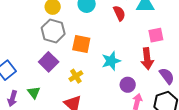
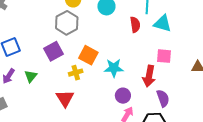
orange square: (81, 44) -> (88, 55), moved

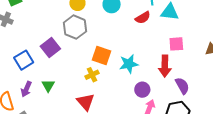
red semicircle: (135, 25) -> (143, 18), turned 77
purple square: (54, 51) -> (50, 48), moved

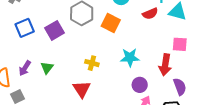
orange square: (102, 55) -> (111, 23), moved
blue square: (24, 60) -> (25, 28), moved
yellow cross: (92, 75) -> (92, 63), turned 32

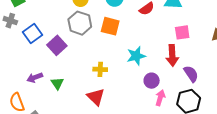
blue square: (25, 28) -> (33, 34), moved
purple arrow: (25, 68) -> (35, 78), moved, turned 49

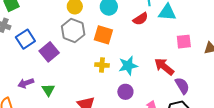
pink square: (182, 32) -> (184, 42), moved
red arrow: (172, 55) -> (164, 67), turned 130
yellow cross: (100, 69) -> (102, 65), moved
purple circle: (152, 81) -> (125, 92), moved

